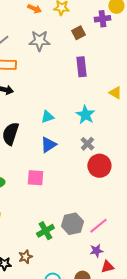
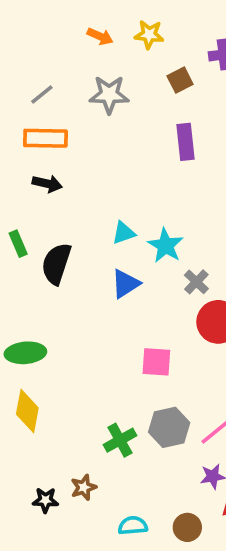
cyan star: (85, 115) -> (165, 246), moved
pink square: (35, 178) -> (156, 362), moved

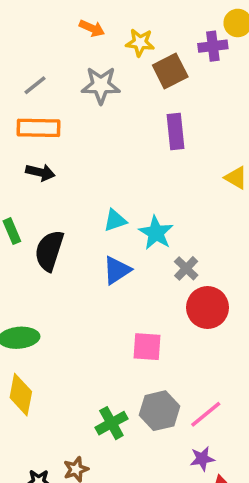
yellow star: (149, 35) -> (140, 43), moved
brown square: (180, 80) -> (170, 71), size x1.4

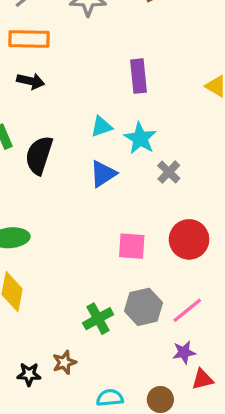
purple rectangle: (176, 131) -> (138, 76), moved
red circle: (208, 308) -> (189, 239), moved

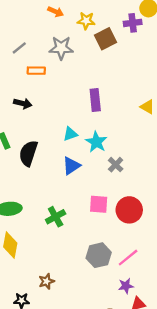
orange rectangle: (29, 39) -> (36, 71), moved, size x0.7
pink square: (132, 246) -> (99, 204), moved
green cross: (98, 319) -> (56, 217), moved
brown star: (64, 362) -> (46, 281), moved

